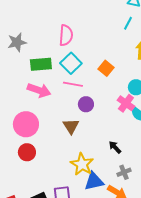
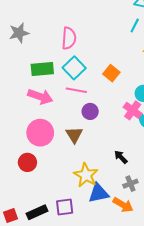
gray star: (17, 42) -> (19, 33), moved
pink circle: (26, 124) -> (40, 133), moved

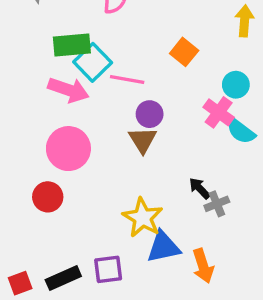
cyan square: (74, 68) -> (93, 62), moved
brown triangle: (74, 135) -> (143, 140), moved
gray cross: (130, 184) -> (217, 204), moved
orange arrow: (123, 205) -> (203, 266), turned 42

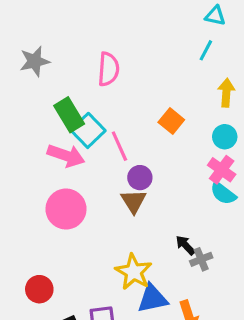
green rectangle: (72, 45) -> (69, 115), turned 64
pink line: (127, 80) -> (119, 146), turned 56
cyan circle: (236, 85) -> (225, 137), moved
pink cross: (219, 112) -> (222, 170), moved
red circle: (48, 197) -> (39, 289), moved

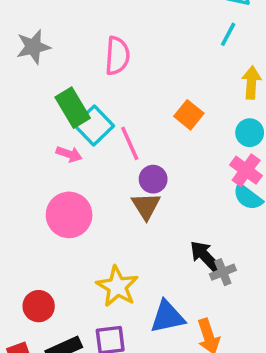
pink arrow: (66, 156) -> (69, 154), size x0.6
black arrow: (185, 245) -> (205, 256), size x1.4
yellow star: (134, 272) -> (117, 286), moved

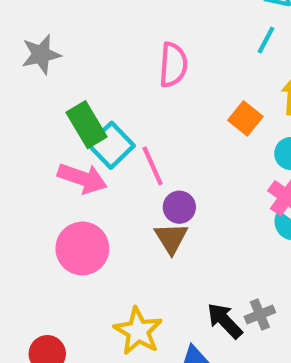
pink semicircle: (117, 56) -> (173, 65), moved
orange square: (189, 115) -> (245, 118), moved
pink arrow: (69, 154) -> (82, 178), size x1.6
black arrow: (205, 256) -> (225, 321), moved

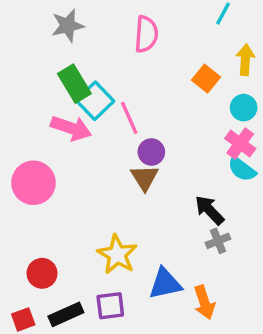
gray star: (41, 54) -> (68, 26), moved
pink circle: (82, 248) -> (33, 183), moved
black arrow: (225, 321) -> (209, 210), moved

